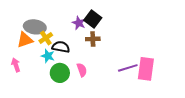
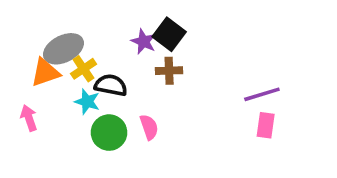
gray ellipse: (35, 27) -> (63, 49), turned -35
purple line: (128, 68) -> (262, 94), moved
pink rectangle: (146, 69) -> (266, 125), size x0.6

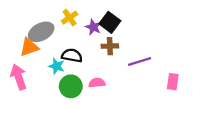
yellow cross: (84, 69) -> (70, 18), moved
purple line: (262, 94) -> (140, 61), moved
pink arrow: (29, 118) -> (19, 77), size x1.5
pink semicircle: (149, 127) -> (97, 83), turned -77

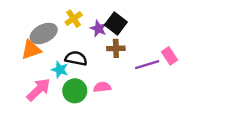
pink arrow: (19, 77) -> (39, 90), moved, turned 65
pink rectangle: (173, 82) -> (169, 56), moved, turned -42

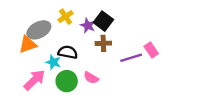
pink semicircle: (102, 87) -> (91, 78), turned -144

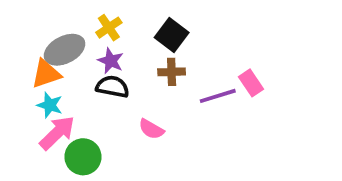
purple star: (88, 25) -> (111, 61), moved
cyan star: (53, 62) -> (50, 105), moved
green circle: (67, 81) -> (83, 157), moved

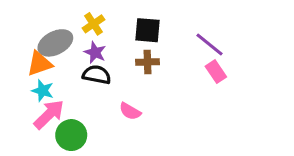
black square: (172, 35) -> (148, 30), turned -32
purple line: (218, 96) -> (209, 45), moved, turned 56

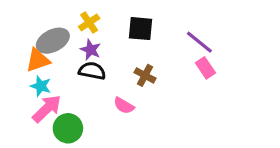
brown cross: (148, 62) -> (145, 75), moved, turned 30

